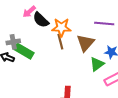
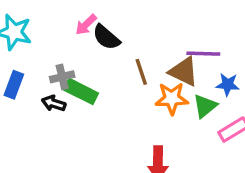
purple line: (104, 23) -> (203, 54), moved
orange star: (61, 27) -> (172, 98), moved
brown triangle: (86, 43) -> (184, 71), turned -42

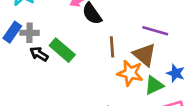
purple line: (203, 54) -> (155, 31), moved
gray cross: (62, 77) -> (30, 33), moved

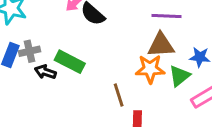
brown line: (112, 47) -> (119, 95), moved
brown triangle: (144, 55) -> (161, 45), turned -30

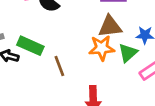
brown line: (119, 95) -> (59, 66), moved

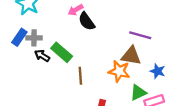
green triangle: (128, 53) -> (138, 93), moved

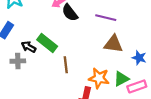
purple line: (140, 35) -> (106, 18), moved
gray cross: (34, 38) -> (18, 61), moved
orange star: (119, 71) -> (99, 78), moved

